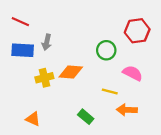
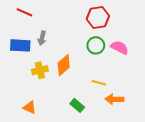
red line: (20, 22) -> (24, 12), moved
red hexagon: (137, 31) -> (98, 17), moved
orange diamond: (71, 72) -> (64, 65), turned -45
pink semicircle: (133, 73) -> (120, 47), moved

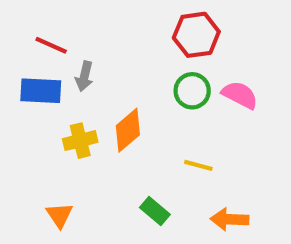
red line: (24, 12) -> (51, 45), moved
orange arrow: (114, 99) -> (229, 219), moved
orange triangle: (30, 107) -> (59, 215), turned 32

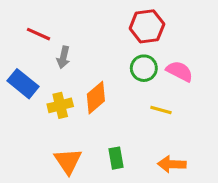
blue rectangle: (41, 91) -> (23, 84), moved, turned 36
yellow line: (198, 165) -> (161, 110), moved
green rectangle: (155, 211) -> (116, 158), turned 40
orange triangle: (59, 215) -> (68, 161), moved, size x1.4

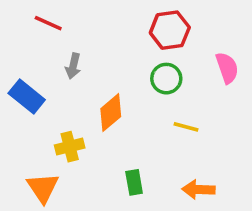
red line: (39, 34) -> (48, 23), moved
pink semicircle: (179, 71) -> (227, 68), moved, turned 44
yellow cross: (60, 105) -> (70, 147), moved
orange triangle: (68, 161) -> (43, 188), moved

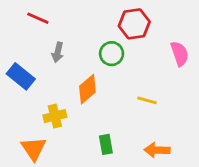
green circle: (166, 79) -> (112, 54), moved

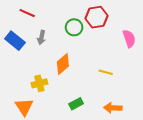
green circle: (112, 54) -> (74, 27), moved
blue rectangle: (21, 76) -> (15, 41), moved
green rectangle: (106, 144) -> (76, 104), turned 72

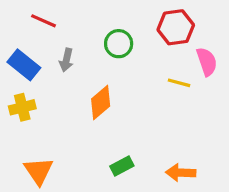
red hexagon: (96, 17) -> (176, 27), moved
yellow line: (106, 72) -> (179, 83), moved
yellow cross: (39, 83) -> (22, 107), moved

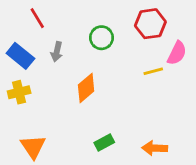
red line: (43, 21) -> (37, 18), turned 35
pink semicircle: (207, 62) -> (177, 53), turned 45
yellow line: (179, 83) -> (153, 71), turned -30

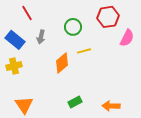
yellow line: (153, 71) -> (84, 51), moved

